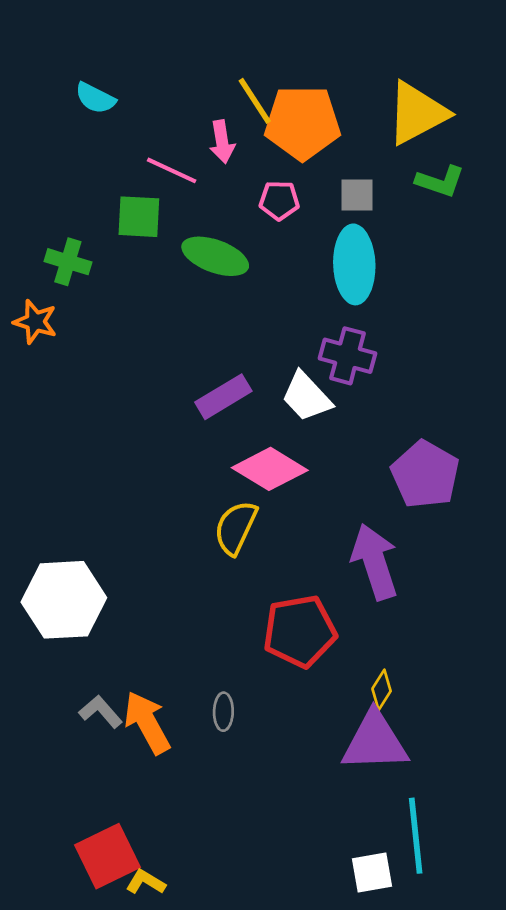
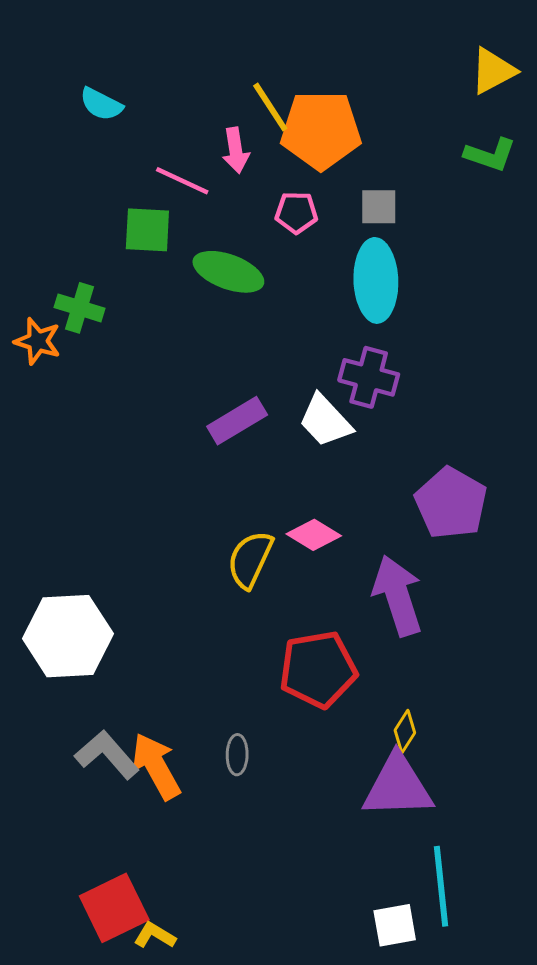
yellow triangle: (417, 113) -> (493, 71), moved, size x0.7
green L-shape: (440, 181) -> (490, 155), moved
green cross: (68, 262) -> (80, 308), moved
pink diamond: (270, 469) -> (314, 535), moved, size x0.7
gray L-shape: (101, 712) -> (107, 755), size x1.4

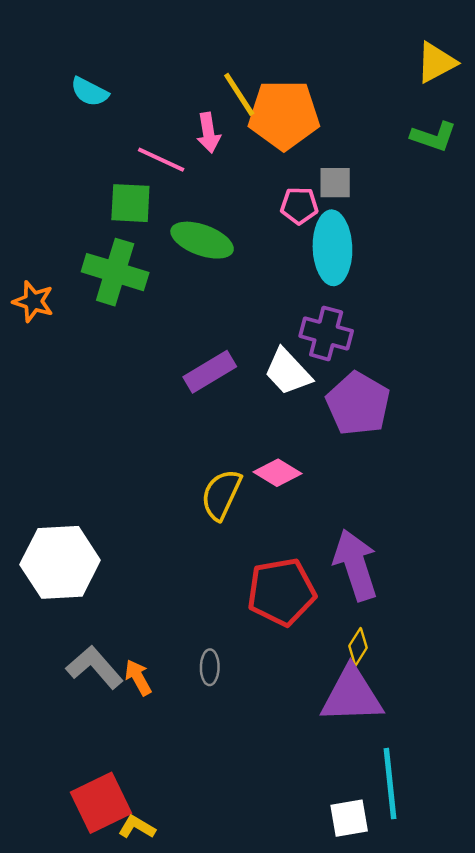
pink pentagon: (296, 213) -> (299, 206), moved
green cross: (80, 308) -> (115, 272), moved, size x1.5
purple pentagon: (451, 503) -> (358, 404), moved
purple arrow: (398, 596) -> (356, 565), moved
orange arrow: (156, 766) -> (138, 677), size x0.6

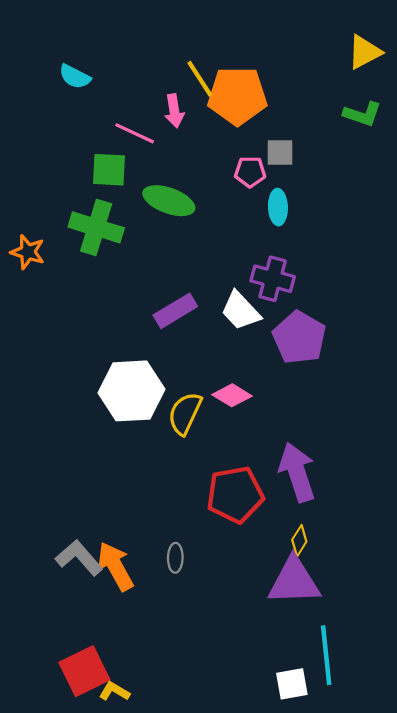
cyan ellipse: (332, 248) -> (278, 207), size x0.6
white hexagon: (60, 562) -> (131, 391), moved
orange arrow: (138, 677) -> (115, 566), size x1.6

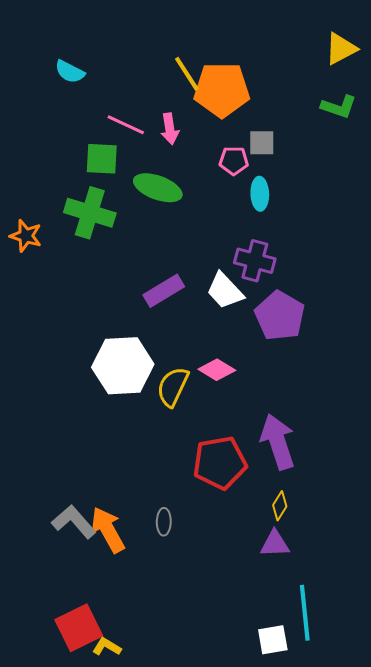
pink arrow: (174, 111) -> (170, 129), moved
purple triangle: (294, 581) -> (275, 544), size x0.6

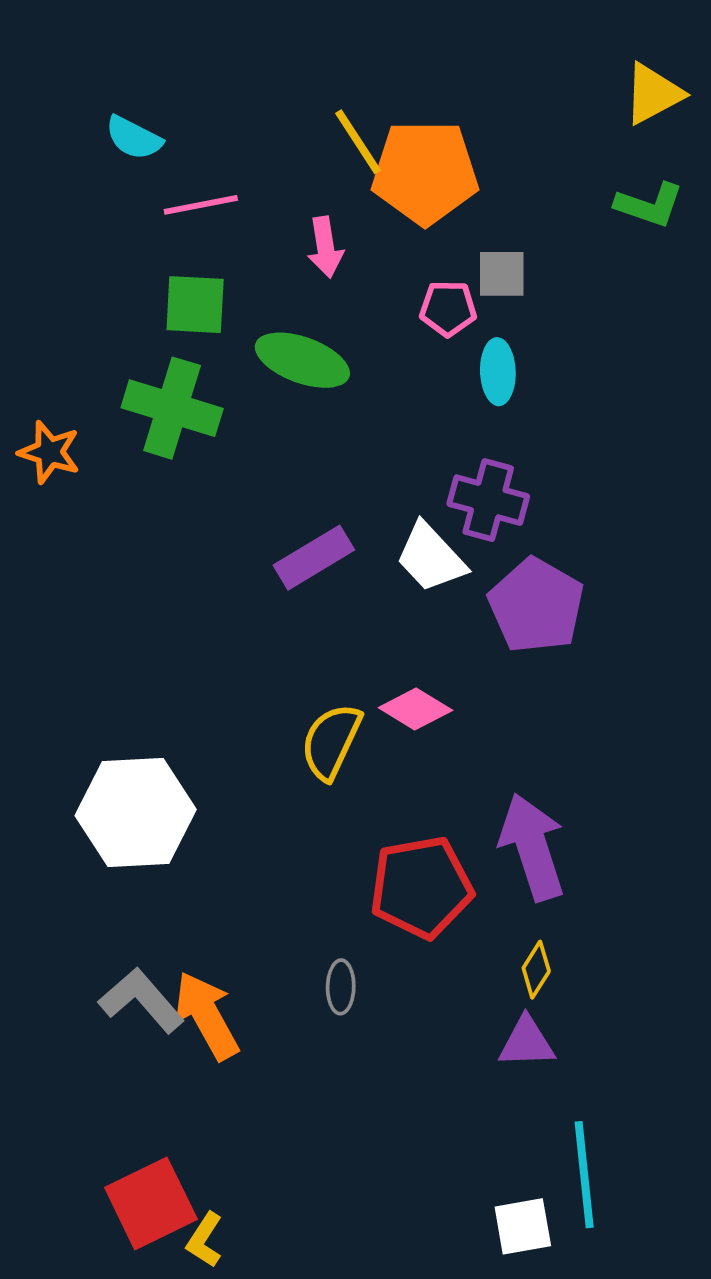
pink line: (126, 125) -> (201, 205), moved, turned -36
white hexagon: (123, 366) -> (136, 812), moved
gray ellipse: (164, 522) -> (341, 987), moved
yellow L-shape: (107, 647) -> (205, 1240), turned -88

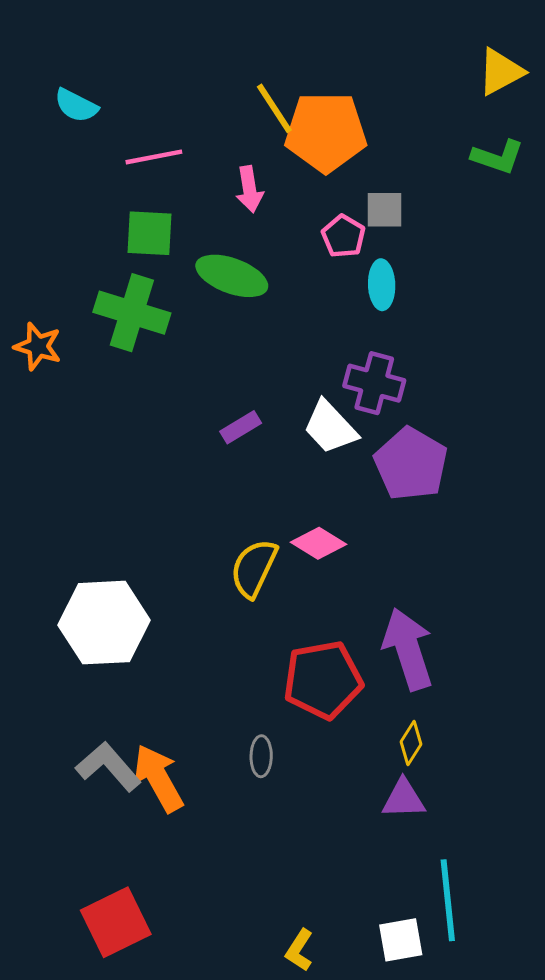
cyan semicircle: (134, 138) -> (76, 105), moved
pink pentagon: (448, 308) -> (343, 236), turned 30
purple rectangle: (314, 558) -> (241, 427), size x0.7
yellow L-shape: (205, 1240) -> (299, 950), moved

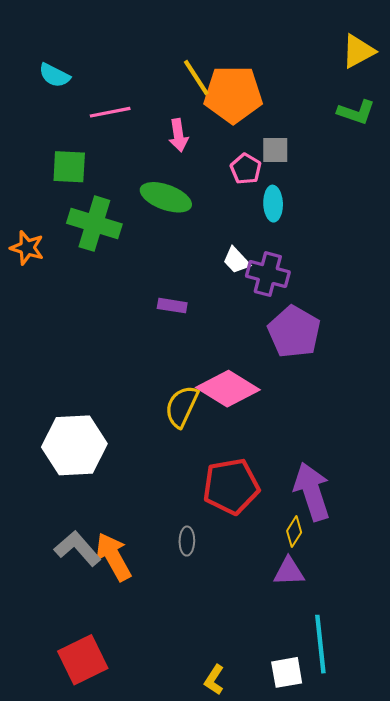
green square: (150, 233) -> (69, 167), moved
purple rectangle: (241, 427) -> (172, 306), turned 40
white trapezoid: (330, 427) -> (236, 260), moved, size x0.7
pink diamond: (318, 543) -> (228, 389), size x1.6
purple arrow: (408, 649) -> (312, 492), moved

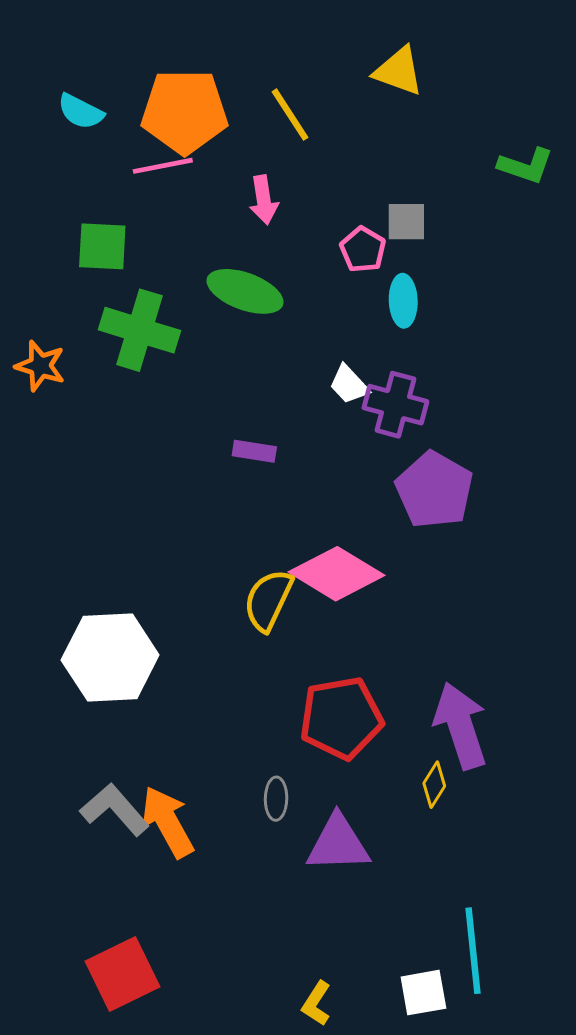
yellow triangle: (358, 51) -> (399, 71), moved, turned 48
orange pentagon: (233, 94) -> (185, 111), moved
purple triangle: (289, 572) -> (338, 844), moved, size x1.4

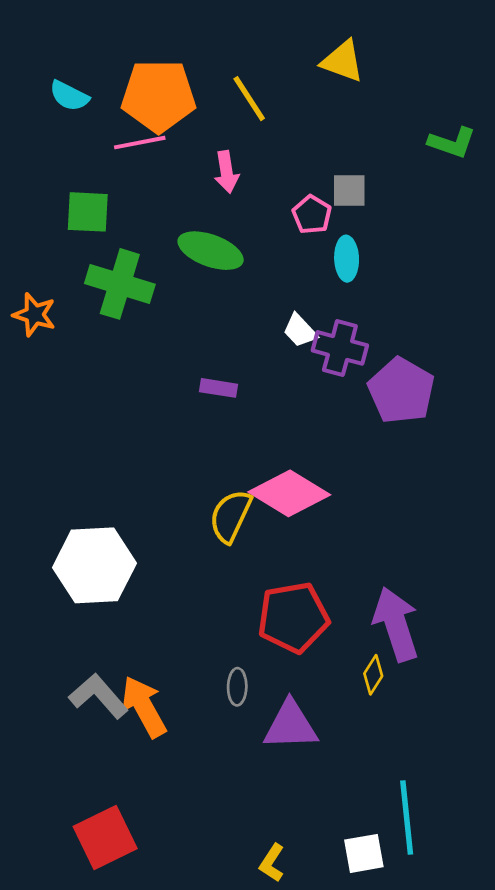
purple pentagon: (434, 490) -> (401, 391), moved

